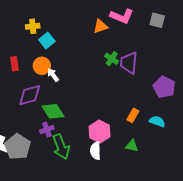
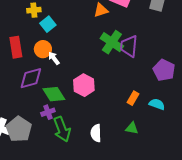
green cross: (112, 59) -> (112, 42), size x1.6
red rectangle: (15, 64) -> (16, 47), size x1.5
pink hexagon: (100, 132) -> (84, 85), moved

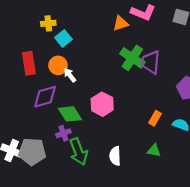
gray pentagon: (19, 129) -> (32, 152), turned -30

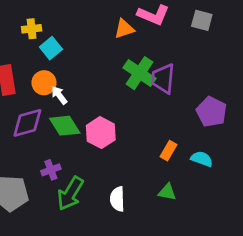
green diamond: (70, 114) -> (65, 126), moved
green arrow: (78, 152) -> (70, 193), turned 52

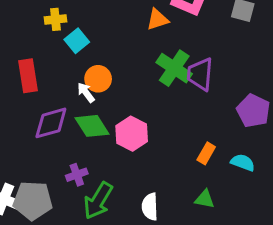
orange circle: (44, 83) -> (98, 79), moved

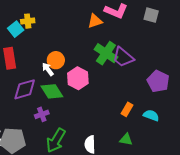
cyan square: (77, 41) -> (16, 29), moved
purple trapezoid: (200, 74) -> (123, 57), turned -55
pink hexagon: (132, 134) -> (78, 78), moved
purple cross: (77, 175) -> (42, 114), moved

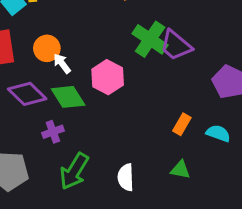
orange circle: (56, 60) -> (47, 48), moved
purple diamond: (25, 89) -> (27, 94), turned 60

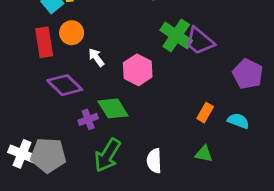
orange circle: (47, 48) -> (72, 33), moved
green diamond: (68, 97) -> (113, 108), moved

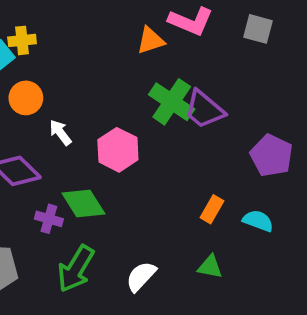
purple cross: (88, 119) -> (49, 219), turned 36
white semicircle: (154, 161) -> (141, 276), turned 45

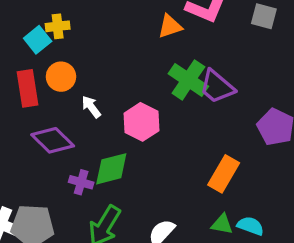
green diamond: (83, 203) -> (111, 169), turned -72
orange rectangle: (212, 209) -> (224, 174), size x1.5
cyan semicircle: (258, 221) -> (250, 226), moved

